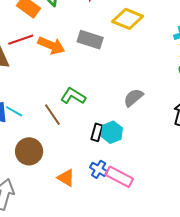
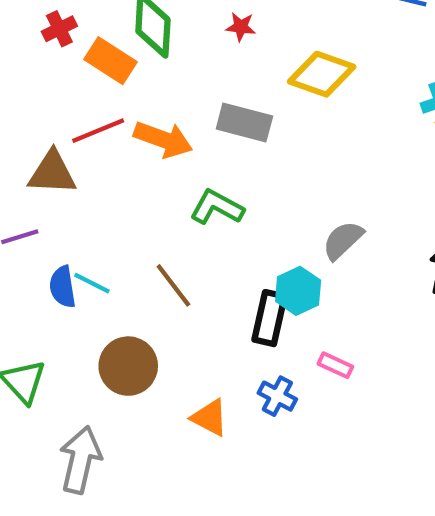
green L-shape: (73, 96) -> (217, 207), moved
black rectangle: (97, 132) -> (270, 318), size x1.4
cyan hexagon: (112, 132) -> (298, 291), moved
pink rectangle: (119, 177) -> (335, 365), moved, size x0.6

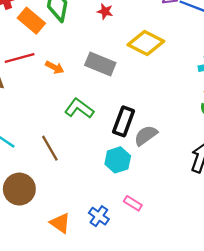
orange arrow: (163, 139) -> (55, 67), size x0.6
black rectangle: (270, 318) -> (124, 121), moved

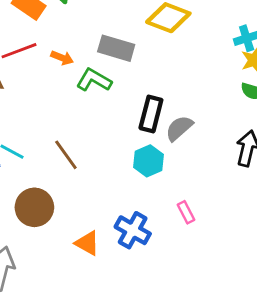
green L-shape: (79, 108) -> (94, 80), moved
pink rectangle: (133, 203) -> (186, 212), moved, turned 36
blue cross: (99, 216) -> (133, 230), size x1.4

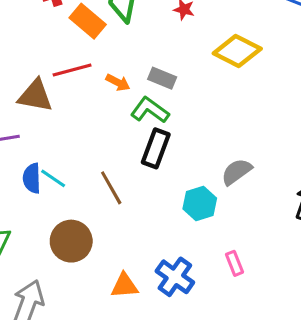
gray rectangle: (116, 48) -> (162, 78), moved, size x0.7
black rectangle: (151, 114) -> (156, 148), moved
orange triangle: (87, 243) -> (124, 286), turned -40

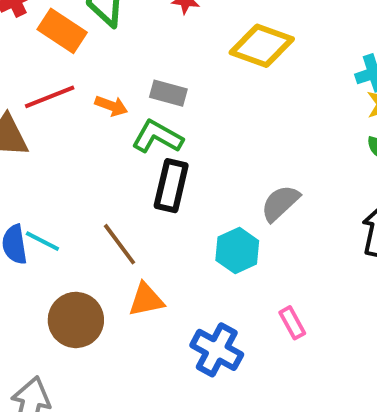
orange triangle: (124, 286) -> (146, 300), moved

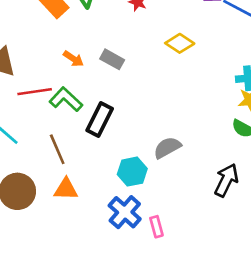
yellow diamond: (262, 46) -> (180, 43), size x0.7
red line: (50, 97) -> (35, 92), moved
green L-shape: (157, 137) -> (66, 99), moved
blue cross: (217, 350) -> (125, 212), moved

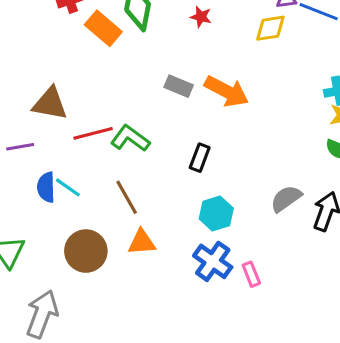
yellow diamond: (180, 43) -> (270, 28), moved, turned -36
orange arrow: (73, 59) -> (227, 91), moved, size x1.8
black rectangle: (100, 119) -> (200, 158), moved, size x0.7
gray semicircle: (167, 148) -> (286, 199), moved

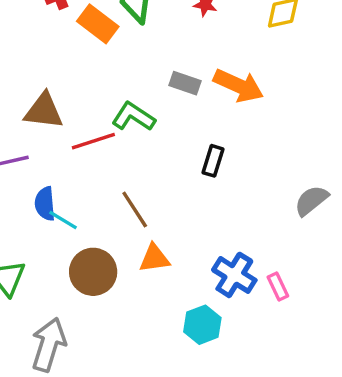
green L-shape: (130, 138) -> (133, 117), moved
cyan line: (68, 187) -> (63, 220), moved
cyan hexagon: (216, 213) -> (202, 325), moved

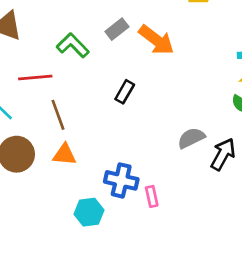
gray rectangle: (185, 83) -> (117, 29), turned -70
red line: (93, 141) -> (35, 77), moved
blue cross: (234, 275) -> (121, 180), turned -32

